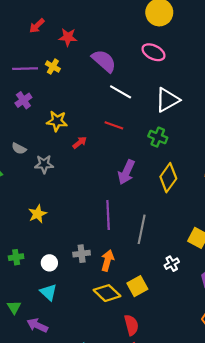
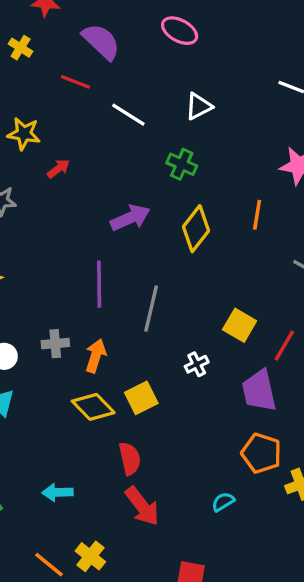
white line: (121, 92) -> (128, 115), moved
white triangle: (167, 100) -> (199, 106), size x0.7
red line: (114, 125) -> (75, 82), moved
purple arrow: (126, 172) -> (130, 218), turned -140

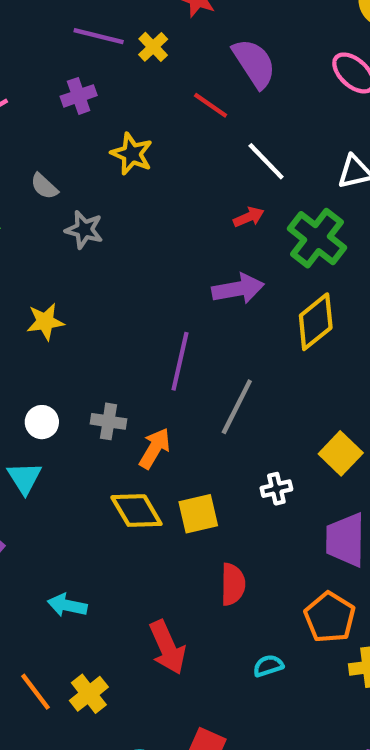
green cross: (182, 164) -> (317, 238), size x1.5
red arrow: (58, 169) -> (249, 217), moved
red semicircle: (130, 459) -> (233, 584), moved

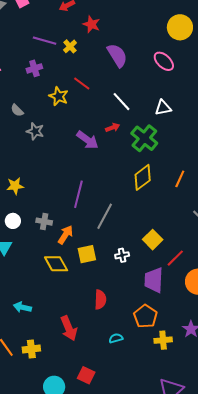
red line: (211, 105) -> (82, 84), moved
purple arrow: (238, 289) -> (88, 140), moved, turned 45
yellow star: (45, 322) -> (15, 186), moved
yellow square: (198, 514) -> (87, 254), moved
yellow cross: (89, 694) -> (31, 349), turned 30

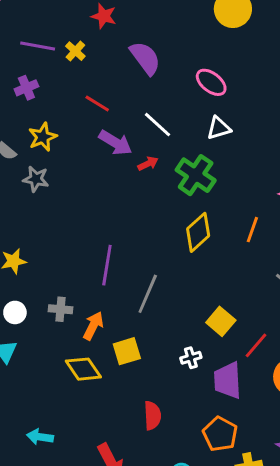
pink ellipse: (164, 61) -> (211, 82), moved
yellow star: (59, 96) -> (43, 137), moved, turned 30
purple arrow: (88, 140) -> (115, 143), moved
white cross: (122, 255) -> (191, 358), moved

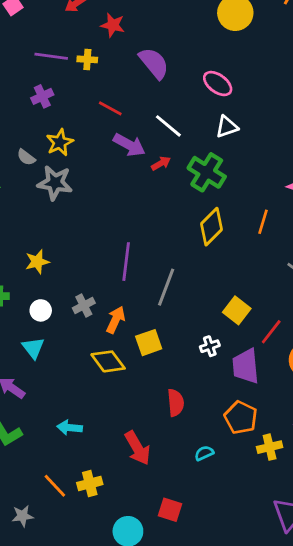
yellow cross: (75, 51) -> (87, 59), turned -36
gray star: (36, 179) -> (55, 183), size x1.4
gray cross: (61, 309) -> (84, 305), turned -30

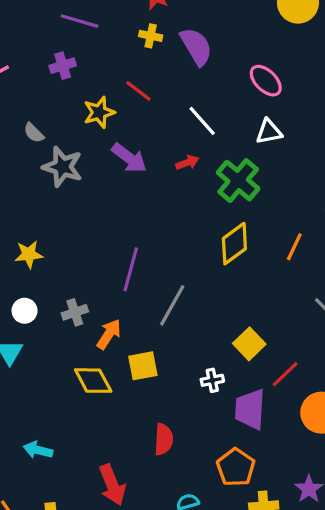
yellow cross: (87, 59) -> (151, 36), moved
yellow star: (60, 142) -> (99, 112), moved
purple arrow: (129, 145) -> (129, 158), moved

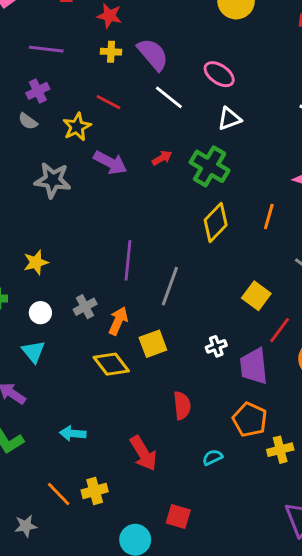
white line: (202, 121) -> (169, 97), moved
gray semicircle: (34, 133) -> (28, 121), moved
yellow square: (249, 344) -> (256, 296), moved

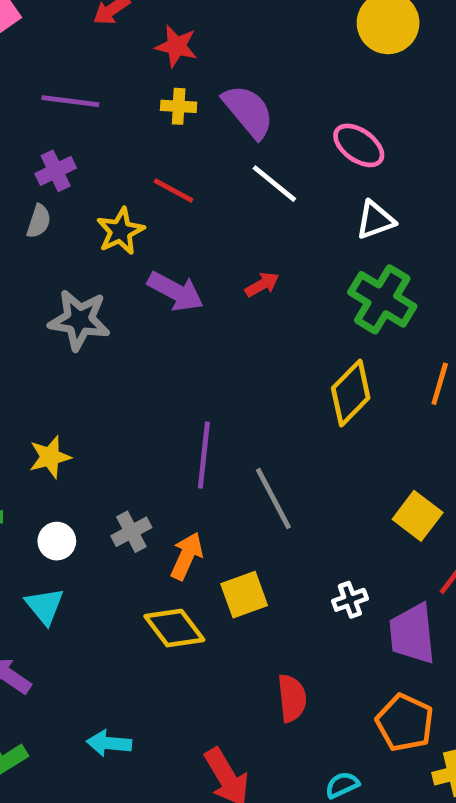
gray semicircle: (28, 121) -> (39, 221), turned -108
green cross: (210, 166) -> (382, 299), moved
gray line: (170, 286) -> (273, 499), turned -48

